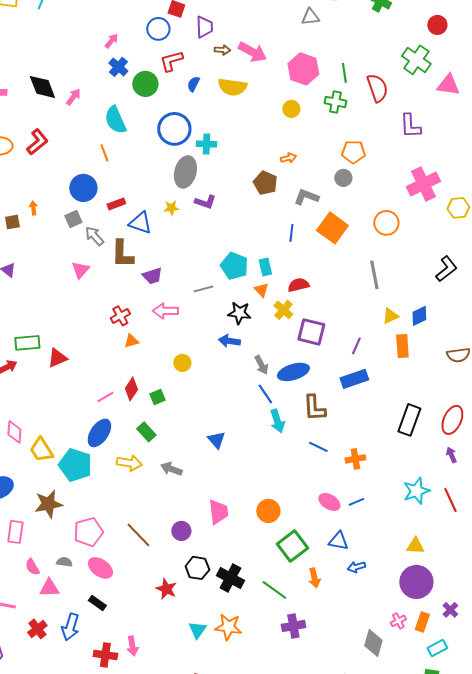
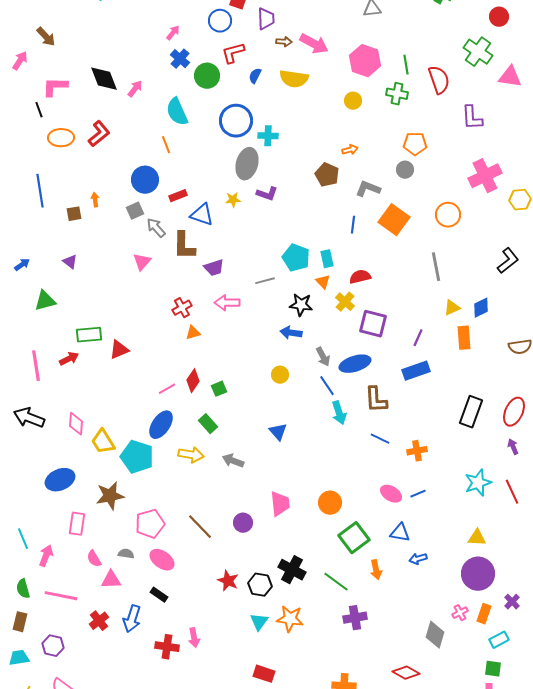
yellow circle: (182, 363) -> (280, 375), moved
black hexagon: (197, 568) -> (260, 585), moved

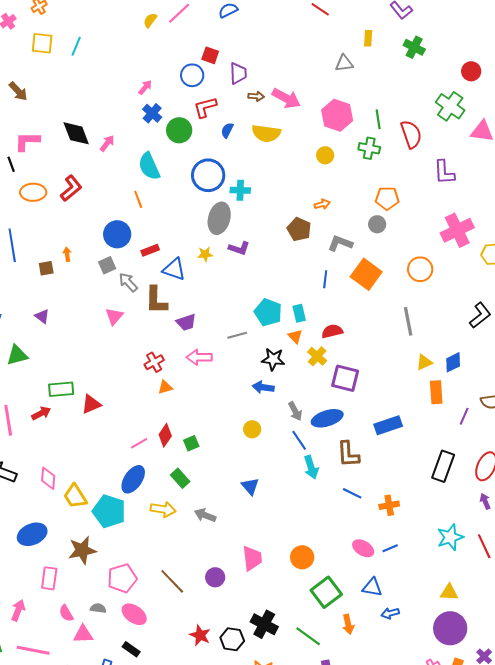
purple line: (418, 338) -> (464, 416), moved

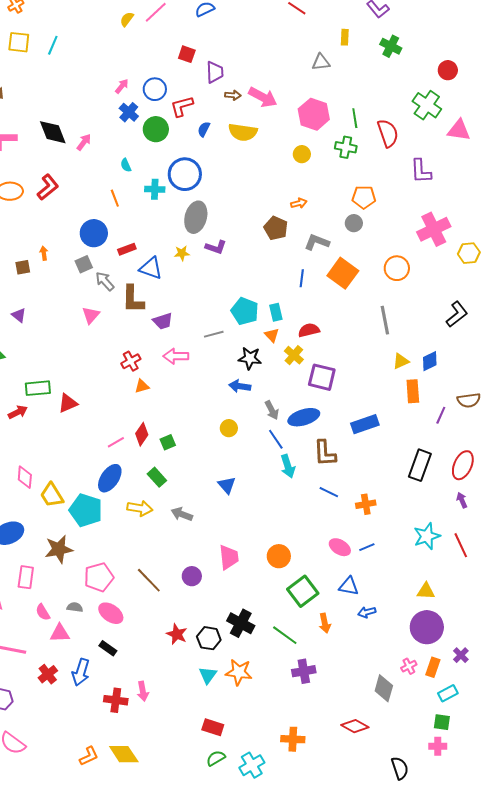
blue circle: (192, 75) -> (155, 89), moved
cyan semicircle: (149, 166) -> (126, 165), size x0.5
cyan cross: (240, 190) -> (155, 189), moved

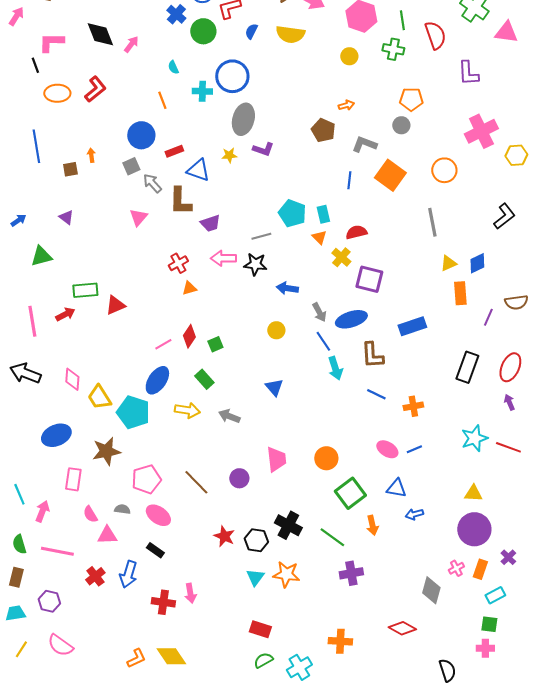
black star: (250, 358) -> (255, 264), moved
red line: (461, 545) -> (508, 447), turned -45

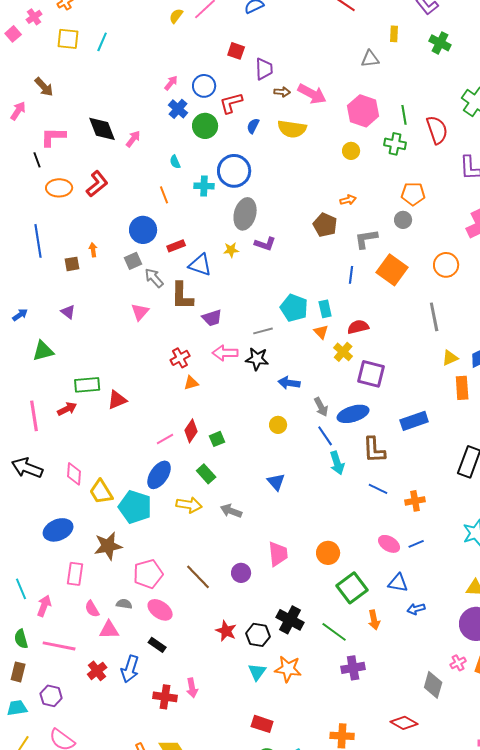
gray L-shape: (364, 144) -> (366, 239), turned -30

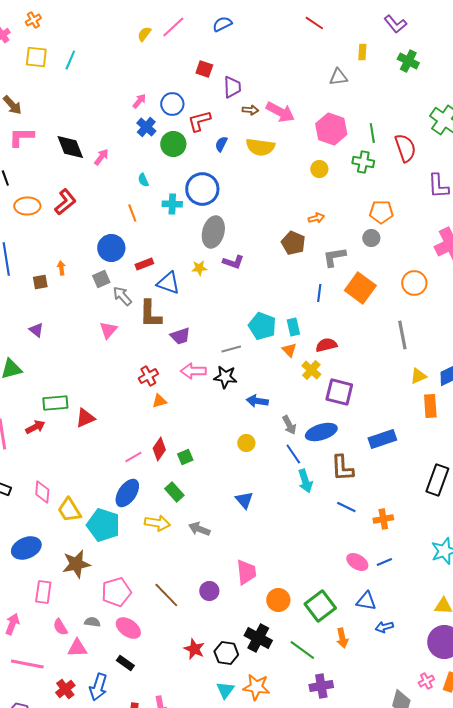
pink L-shape: (53, 137) -> (21, 137), moved
orange circle: (328, 553) -> (278, 600), moved

